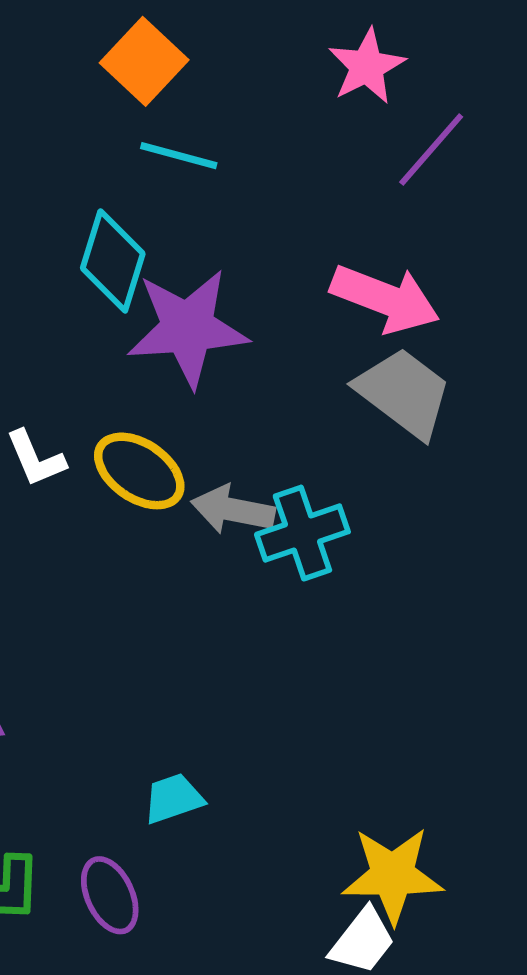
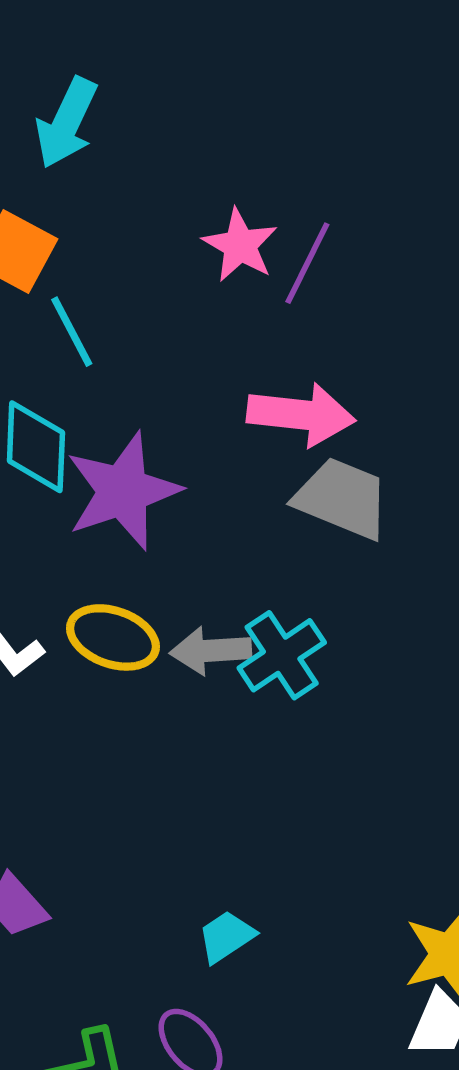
pink star: (367, 66) -> (240, 245), moved
cyan line: (179, 156) -> (72, 332), turned 62

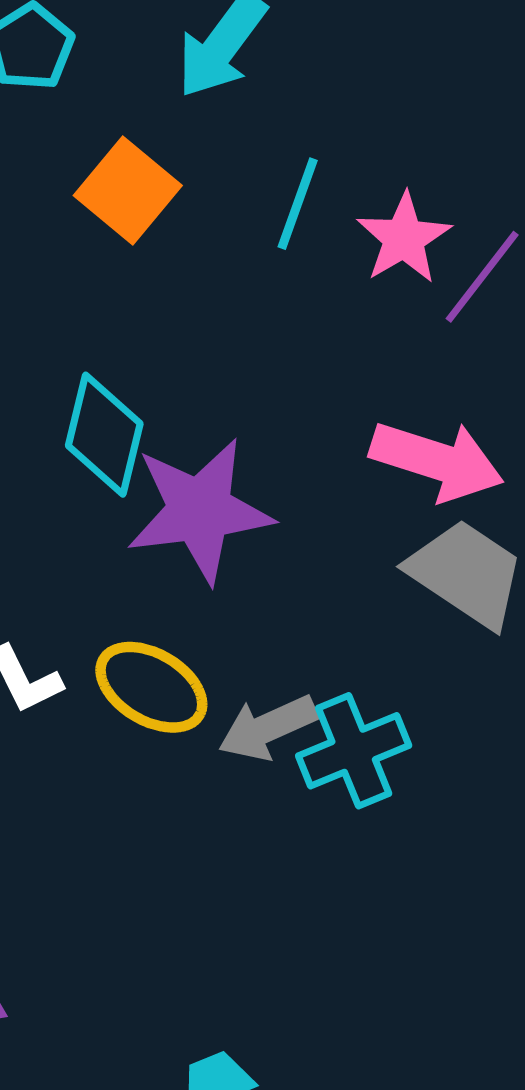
cyan line: (72, 332) -> (298, 204), moved, turned 36
gray arrow: (211, 651) -> (268, 728), turned -32

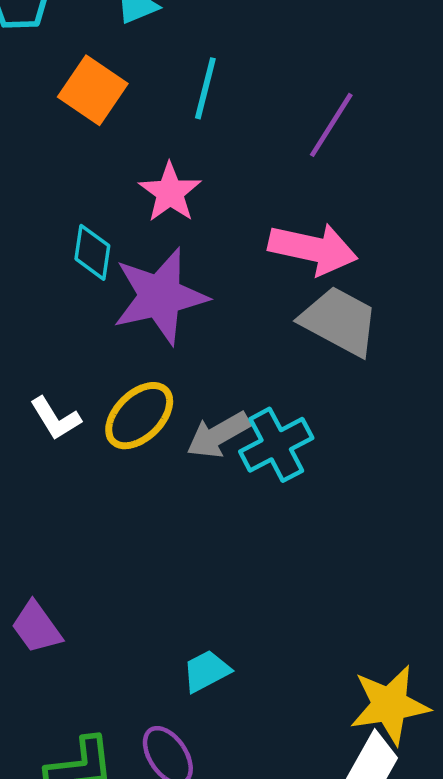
pink star: (404, 238) -> (170, 192), moved
cyan diamond: (104, 435) -> (92, 252), size x0.7
yellow ellipse: (151, 687) -> (139, 416), turned -70

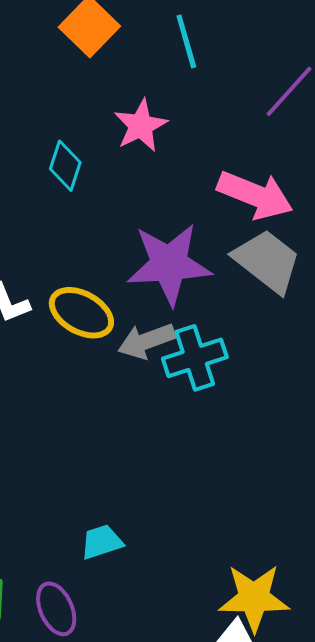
cyan line: (205, 88) -> (186, 41), turned -40
purple star: (160, 296) -> (169, 264), moved
yellow ellipse: (139, 416) -> (81, 313), turned 64

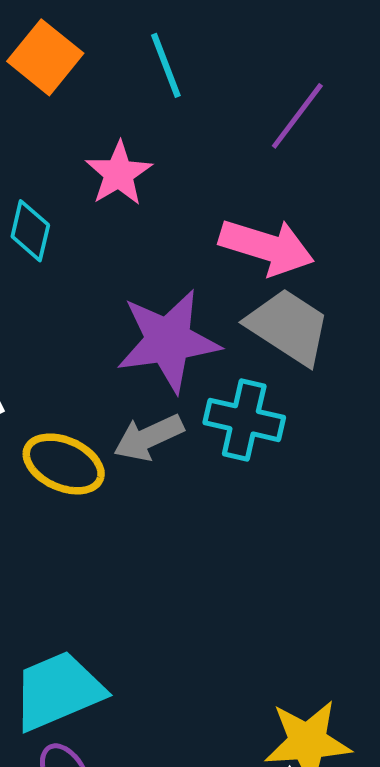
yellow ellipse: (81, 313) -> (64, 464), moved
cyan cross: (195, 358) -> (244, 420), moved, turned 36
cyan trapezoid: (102, 542) -> (58, 691), moved, size x1.8

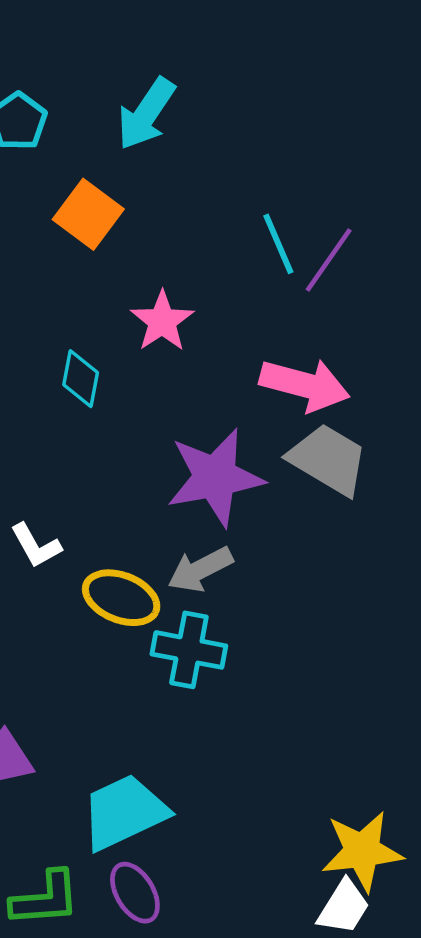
cyan line: (166, 65) -> (278, 244), moved
cyan cross: (244, 420) -> (189, 650), moved

